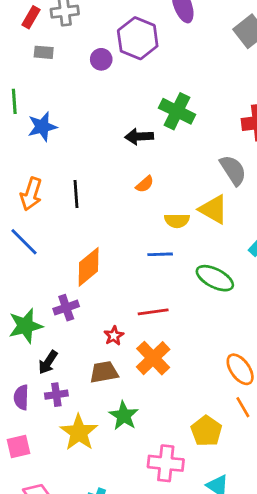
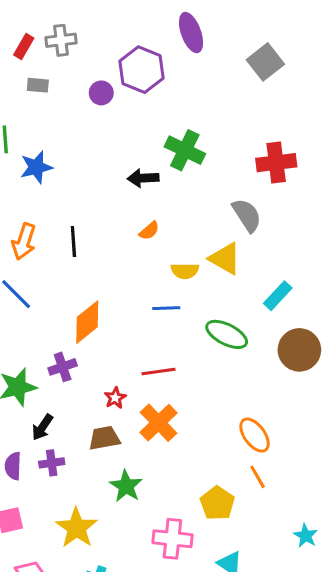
yellow star: (79, 432) -> (76, 528), moved

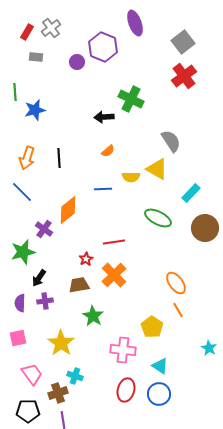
gray cross: (61, 40) -> (51, 28), turned -30
red cross: (276, 163) -> (184, 76), moved, turned -30
blue line: (166, 308) -> (103, 189), moved
purple cross: (63, 367) -> (44, 229), moved, turned -36

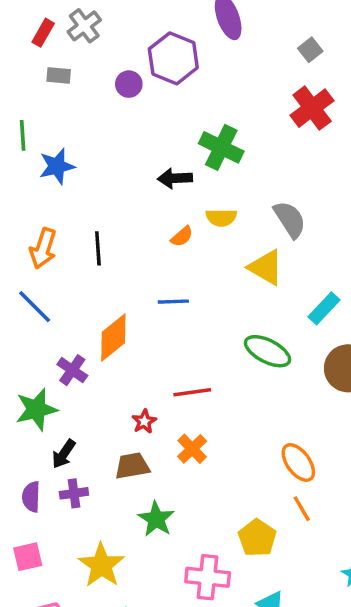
gray square: (183, 42) -> (310, 50), size x0.6
yellow semicircle: (131, 177) -> (221, 218), moved
orange cross: (114, 275) -> (192, 449), size x0.7

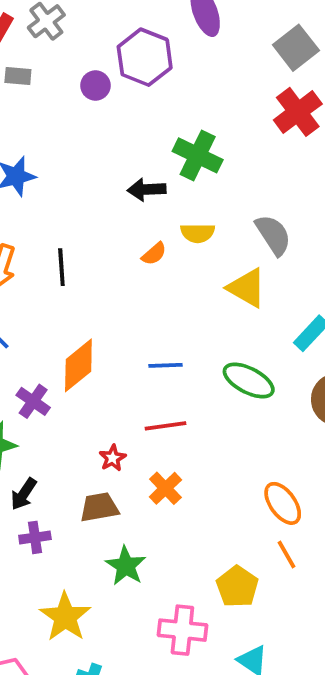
gray square: (310, 50) -> (296, 48), size x1.6
blue line: (173, 302) -> (165, 365), moved

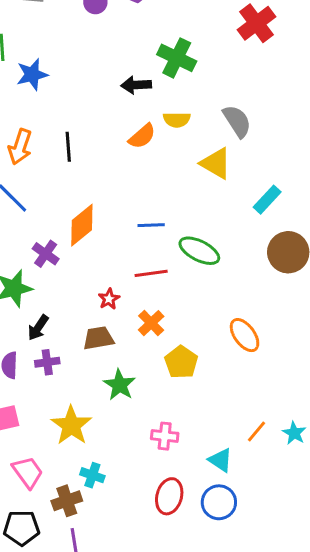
orange semicircle: (154, 254) -> (142, 136), size x1.4
green ellipse: (249, 381) -> (199, 251), moved
orange line: (286, 554) -> (257, 431), moved, turned 70
yellow pentagon: (237, 587) -> (181, 362), moved
pink cross: (182, 630) -> (165, 436), size x0.7

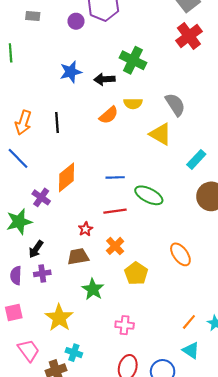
blue star: (32, 74) -> (71, 72), moved
cyan triangle: (220, 460) -> (191, 350), moved

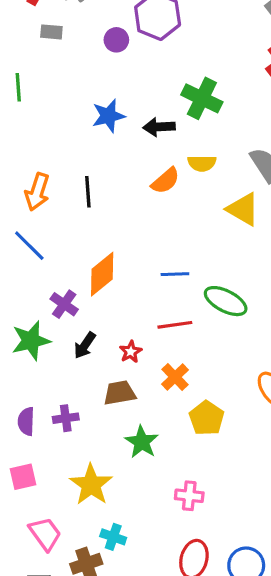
black arrow: (36, 249) -> (85, 345), moved

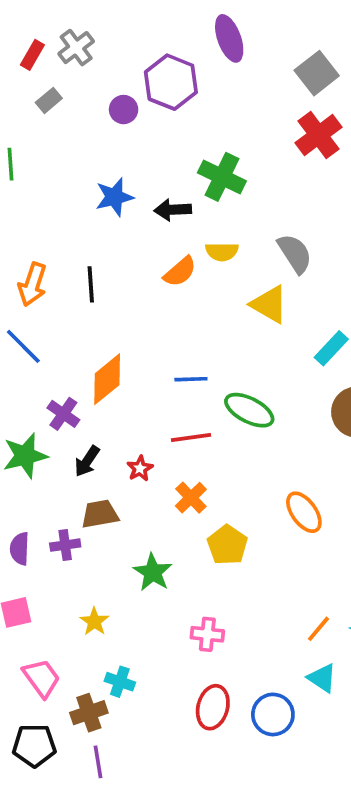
gray rectangle: (51, 32) -> (49, 100), turned -45
brown trapezoid: (120, 393) -> (100, 514), moved
yellow star: (91, 485) -> (94, 622), size x0.6

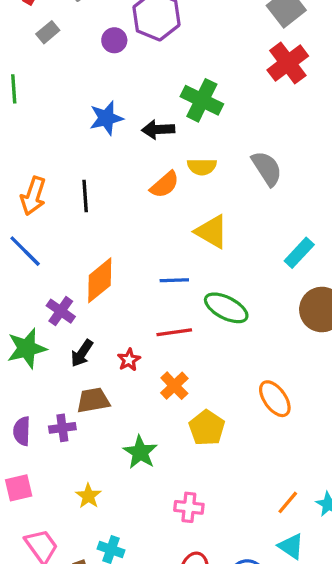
yellow triangle: (269, 304) -> (212, 232), moved

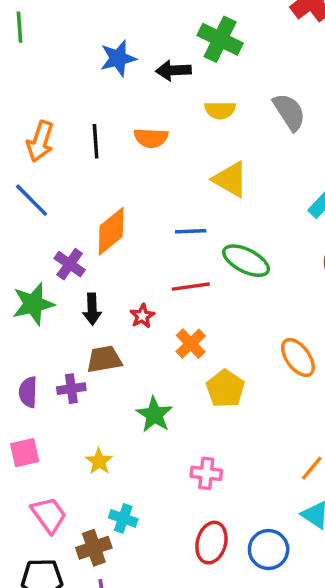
orange semicircle: (165, 185) -> (151, 138), moved, turned 44
black arrow: (82, 353) -> (92, 309), turned -36

